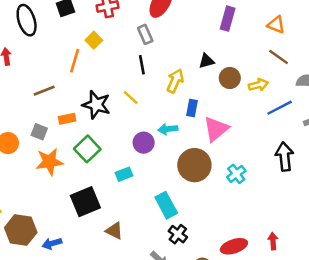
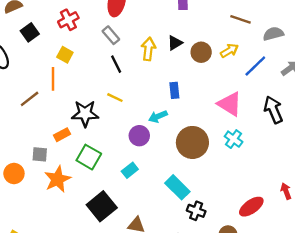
yellow arrow: (175, 81) -> (148, 49), moved
brown line: (44, 91) -> (30, 99), moved
pink triangle: (216, 129) -> (230, 104), moved, turned -32

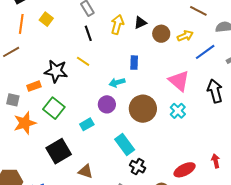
orange line: (53, 79) -> (21, 24), moved
purple circle: (139, 136) -> (107, 104), moved

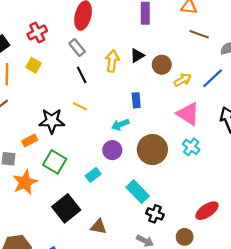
yellow arrow: (185, 36) -> (183, 80), moved

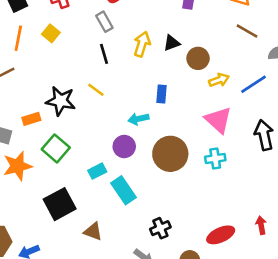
cyan cross: (191, 147) -> (215, 159), turned 35
cyan rectangle: (138, 192) -> (123, 190), moved
black cross: (155, 214) -> (160, 228), turned 35

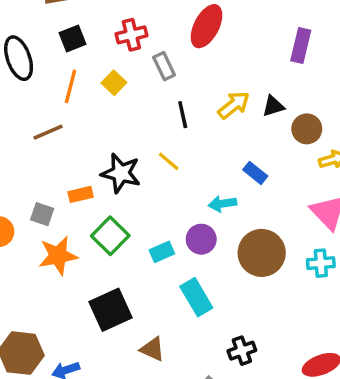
gray rectangle: (104, 22) -> (164, 66), moved
yellow arrow: (142, 44) -> (234, 105), turned 30
blue rectangle: (162, 94) -> (255, 173), turned -60
cyan rectangle: (97, 171) -> (162, 252), moved

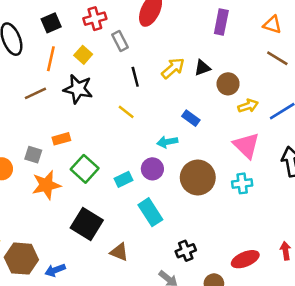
black star: (121, 173) -> (78, 89), moved
black square: (110, 310) -> (87, 224), turned -32

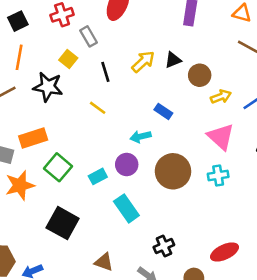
yellow square: (83, 55) -> (68, 59), moved
orange rectangle: (61, 139) -> (33, 138), size x1.5
brown triangle: (119, 252) -> (104, 262), moved

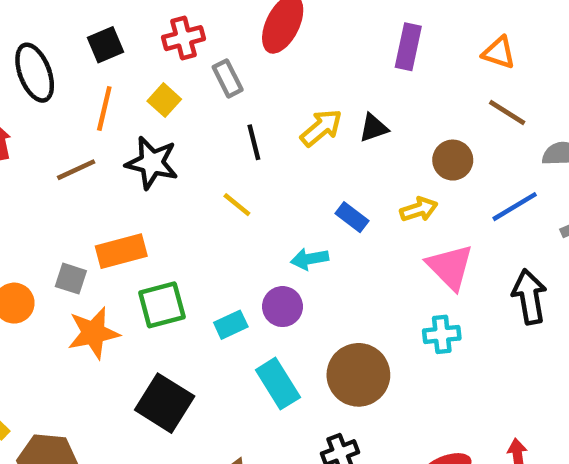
yellow square: (68, 59) -> (164, 100), moved
brown circle: (200, 75) -> (453, 160), moved
yellow arrow: (221, 97) -> (419, 209), moved
green square: (58, 167) -> (162, 305), turned 32
brown circle: (173, 171) -> (358, 375), moved

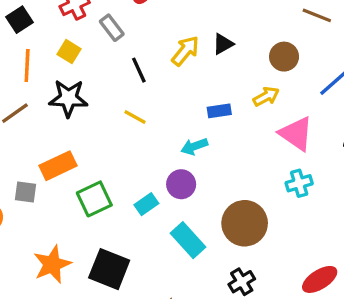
blue rectangle: (352, 217) -> (219, 111), turned -35
orange star: (93, 333) -> (52, 264), moved

